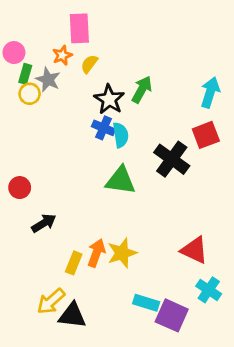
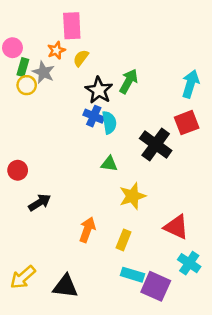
green triangle: (121, 180) -> (109, 164), size x0.6
yellow star: (122, 253) -> (132, 196), moved
yellow rectangle: (74, 263) -> (123, 240), moved
yellow arrow: (51, 301) -> (23, 277), moved

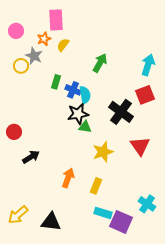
pink circle: (12, 48) -> (16, 31), moved
green rectangle: (23, 67) -> (56, 82), moved
black star: (99, 90) -> (78, 114), moved, turned 30
red triangle: (176, 227) -> (140, 146), moved, turned 30

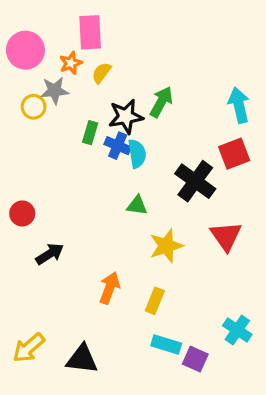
pink circle: (16, 31) -> (25, 50), size x1.5
gray star: (34, 56) -> (55, 91), turned -30
cyan arrow: (148, 65) -> (239, 105), turned -30
black star: (78, 114) -> (126, 116), moved
purple square: (121, 222) -> (195, 359), size x0.7

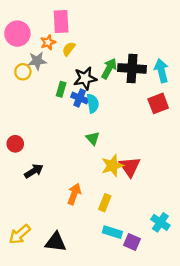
black cross: (195, 181) -> (132, 68), moved, turned -32
green triangle: (137, 205) -> (93, 138), turned 40
red triangle: (226, 236) -> (130, 167), moved

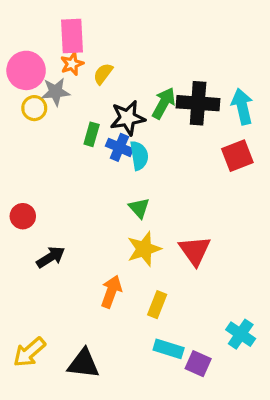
pink rectangle: (61, 22) -> (72, 36), moved
pink circle: (17, 34) -> (26, 70), moved
yellow star: (112, 166) -> (144, 249), moved

